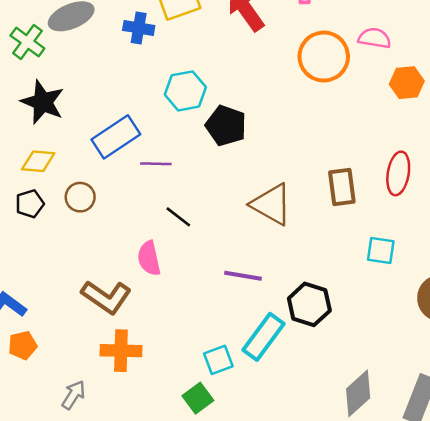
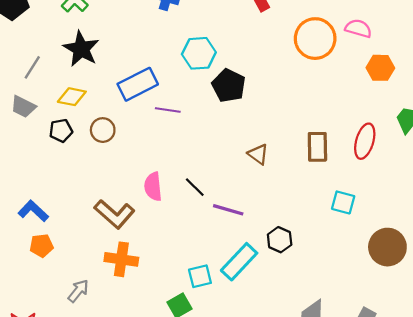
brown triangle: (271, 204) -> (258, 154), size x0.6
black line: (178, 217) -> (195, 187), moved
black hexagon: (309, 304) -> (280, 240), size x0.7

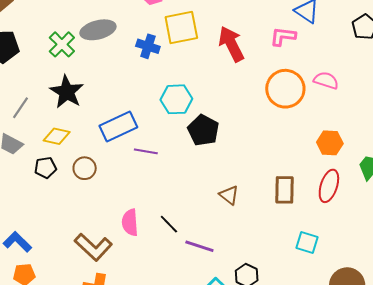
orange hexagon: (380, 68) -> (330, 143), moved

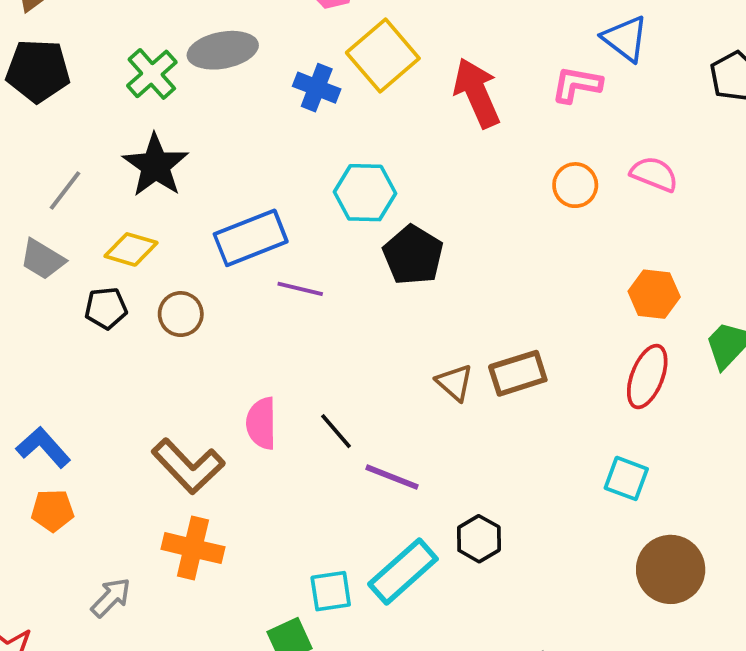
yellow square: (181, 27) -> (383, 56), turned -33
orange circle: (285, 89) -> (575, 185), size x0.6
brown rectangle: (285, 190) -> (518, 373), moved, turned 68
cyan square: (307, 243) -> (626, 478), moved

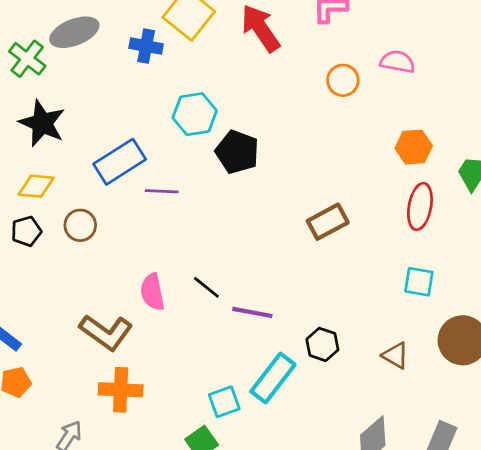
brown triangle: (455, 383) -> (395, 355), moved

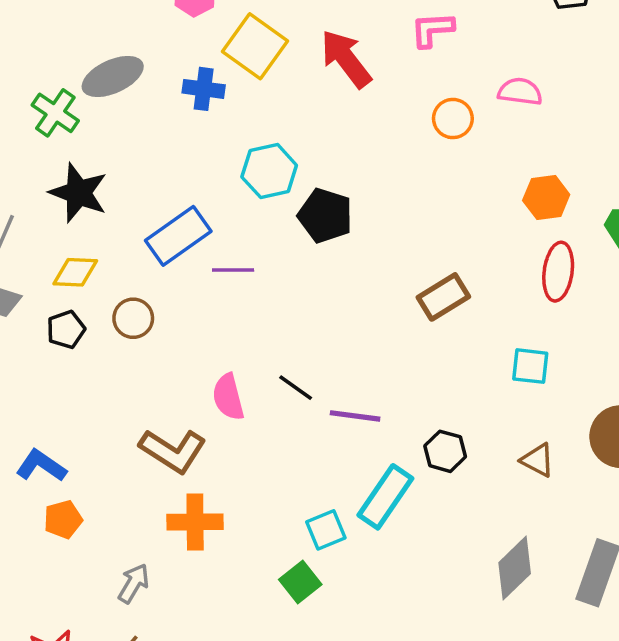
cyan square: (419, 282) -> (530, 366), moved

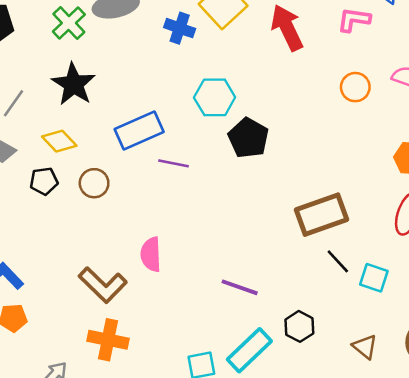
yellow diamond: (75, 272) -> (59, 141), turned 32
brown rectangle: (443, 297) -> (321, 215), size x1.4
black line: (296, 388) -> (338, 261), moved

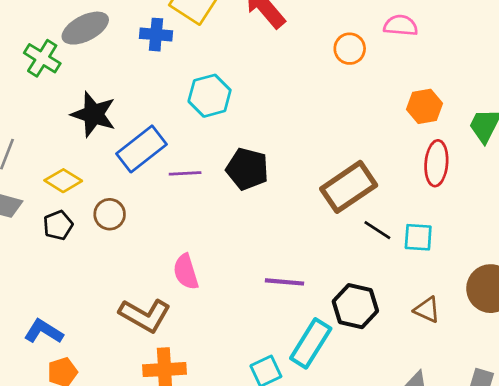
black star: (74, 84) -> (94, 114), moved
black pentagon: (248, 138) -> (247, 169), moved
black hexagon: (299, 326) -> (355, 306), size x1.4

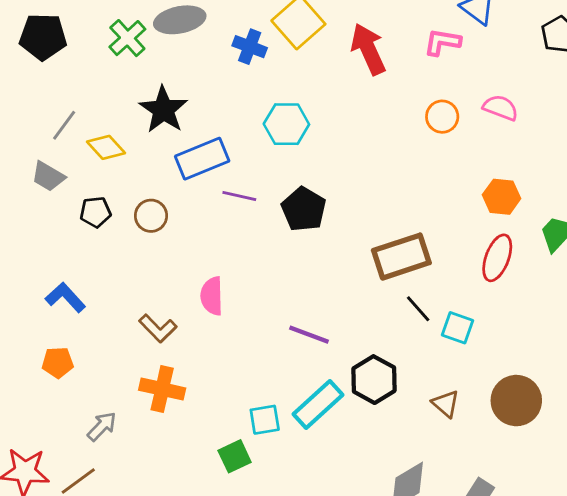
yellow diamond: (63, 181) -> (106, 147), moved
brown L-shape: (145, 315) -> (158, 328), size x0.7
blue L-shape: (44, 331) -> (65, 297), moved

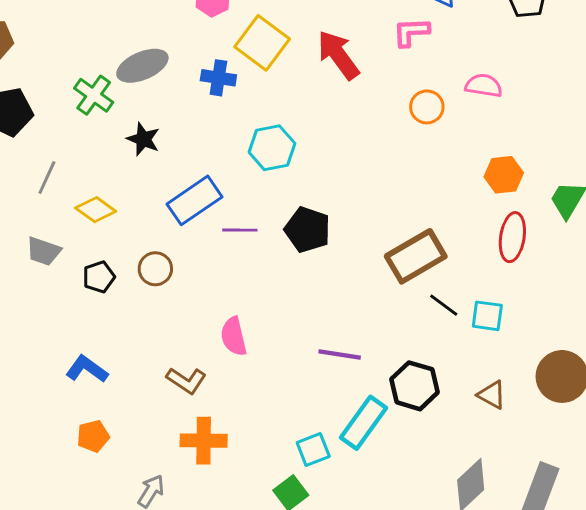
black star: (163, 110) -> (143, 139), moved, size x0.7
gray line: (64, 125) -> (47, 177), moved

